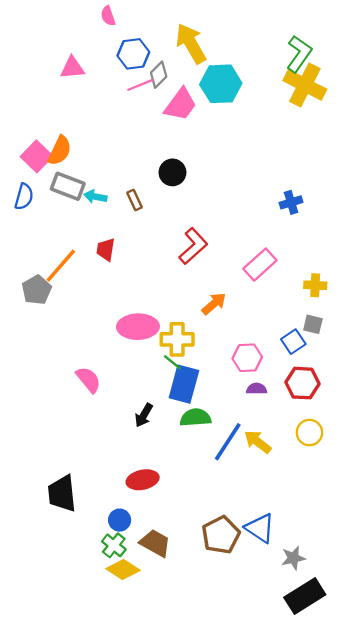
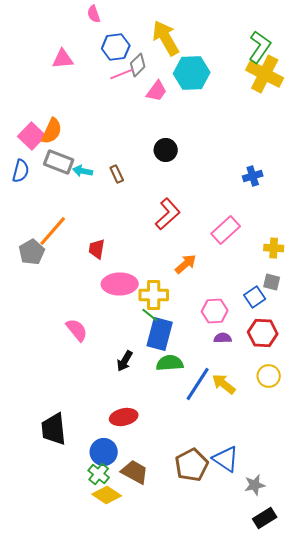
pink trapezoid: (181, 105) -> (157, 91), size x0.7
black circle: (172, 172) -> (166, 150), moved
red trapezoid: (106, 250) -> (97, 249), moved
blue circle: (120, 520) -> (104, 452), size x1.4
black rectangle: (305, 596) -> (265, 518), size x0.7

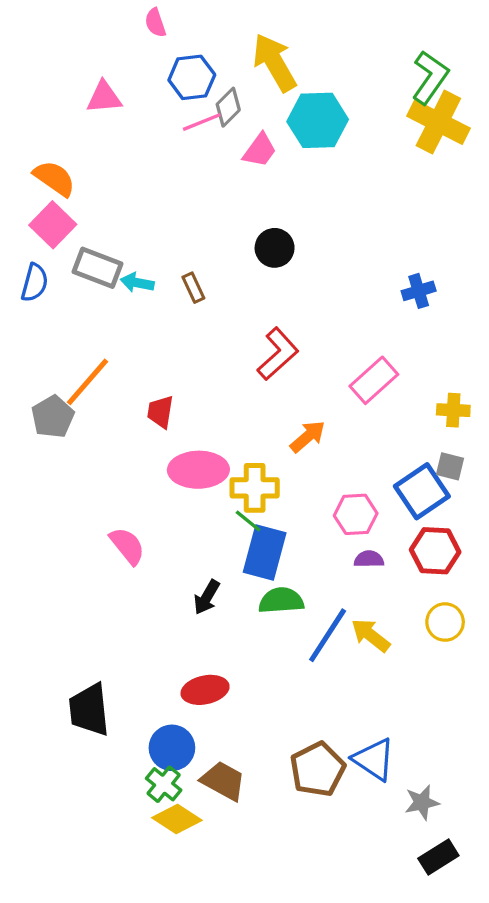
orange semicircle: (52, 131) -> (54, 178), moved, turned -80
blue square: (255, 297) -> (422, 491), size x1.5

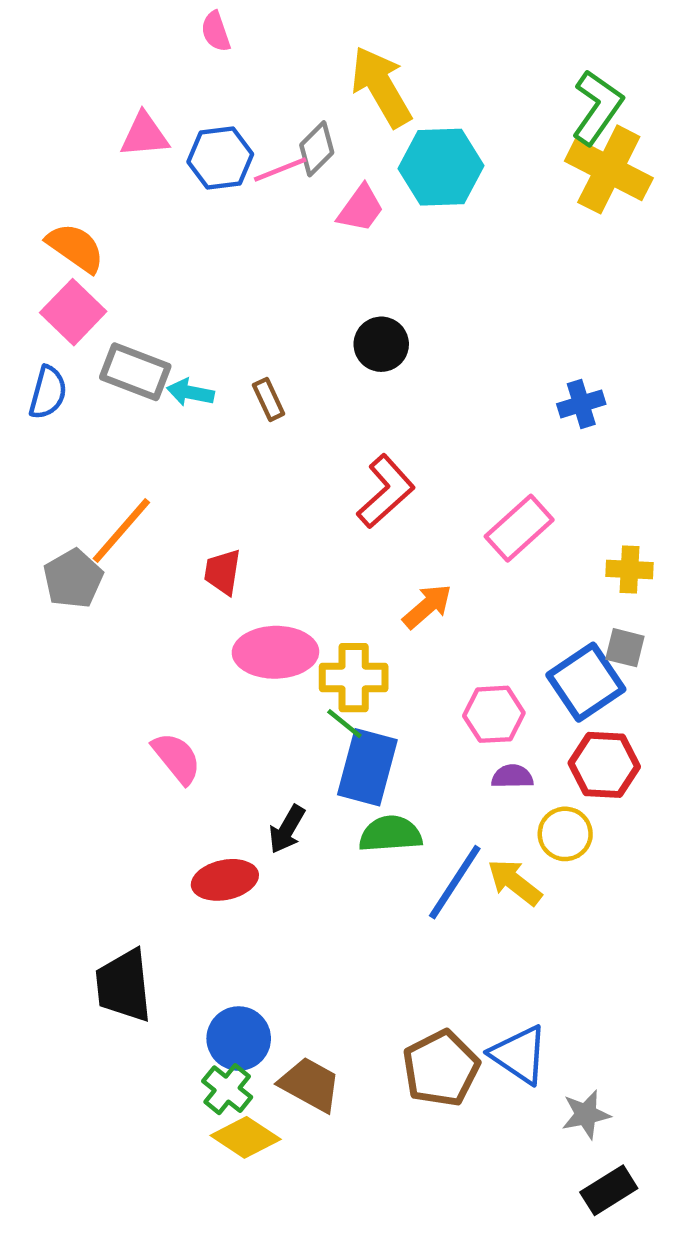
blue hexagon: (192, 77) -> (220, 158), moved
yellow circle: (445, 622) -> (565, 834), moved
red ellipse: (205, 690) -> (225, 880), moved

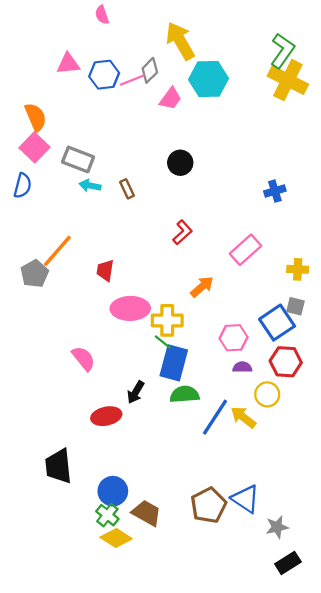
orange semicircle: (75, 248) -> (36, 117), turned 32
gray rectangle: (135, 372) -> (78, 159), moved
red L-shape: (386, 491) -> (182, 232), size x0.7

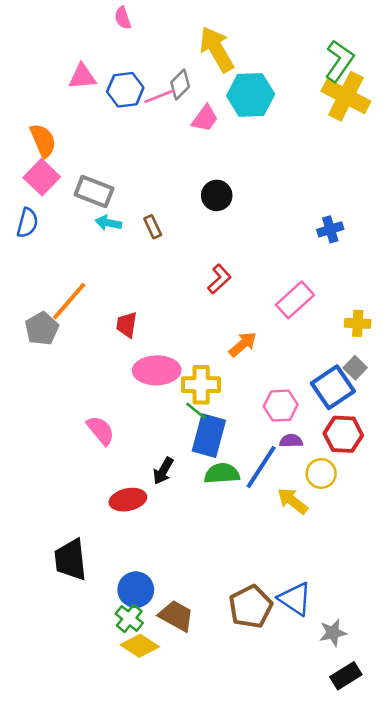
gray square: (296, 306) -> (355, 368), turned 30
blue line: (215, 417) -> (261, 467), moved

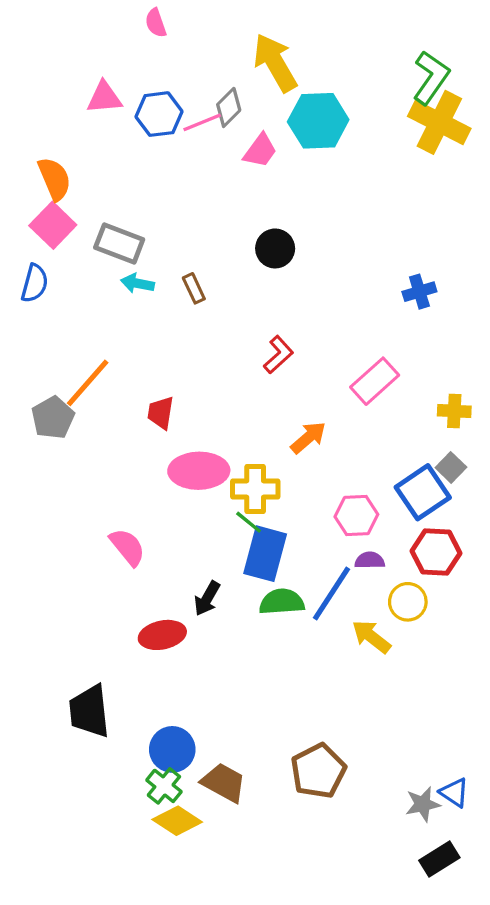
blue triangle: (295, 599) -> (454, 793), moved, size x0.7

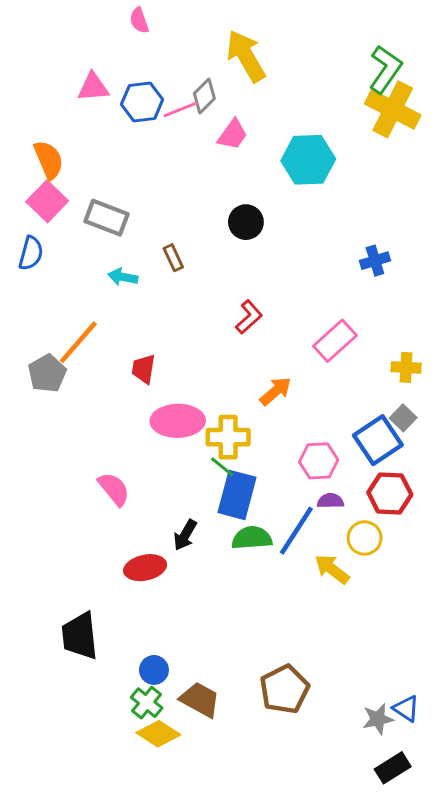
cyan hexagon: (318, 121) -> (308, 160), moved
cyan arrow: (137, 283) -> (123, 277), moved
blue circle: (172, 749) -> (154, 670), size x0.7

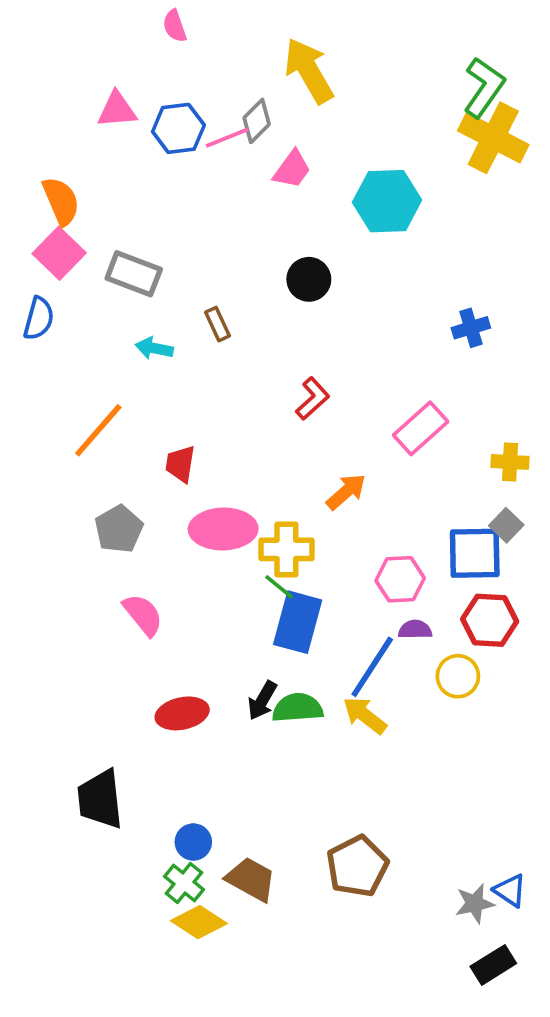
gray pentagon: (47, 373) -> (119, 529), moved
blue square: (378, 440) -> (475, 553), turned 33
black arrow: (185, 535) -> (262, 700), moved
green semicircle: (252, 538) -> (298, 708), moved
yellow arrow: (332, 569) -> (365, 715), moved

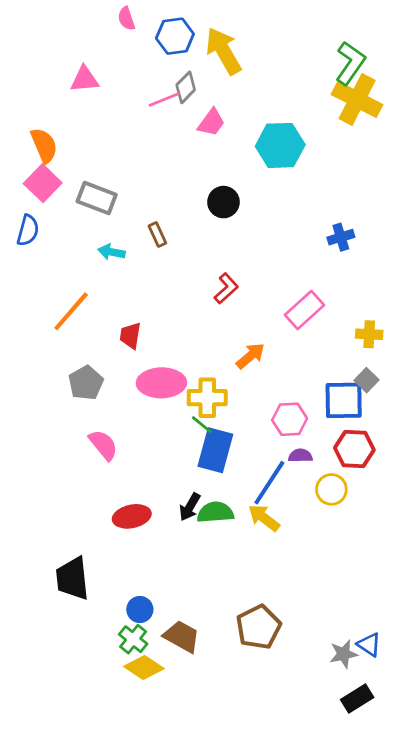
blue hexagon: (178, 128) -> (175, 36), moved

